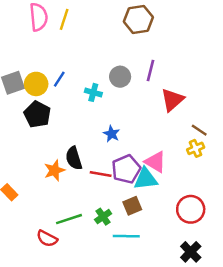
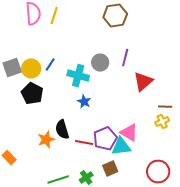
cyan cross: (93, 92) -> (78, 76), size x1.5
brown line: (199, 130) -> (165, 107), turned -32
blue star: (112, 134) -> (84, 102), moved

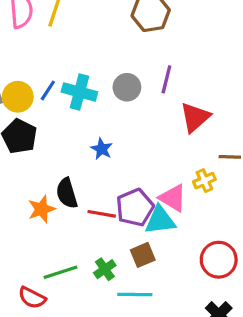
cyan cross: (78, 76) -> (79, 92), moved
yellow cross: (162, 122) -> (204, 181), moved

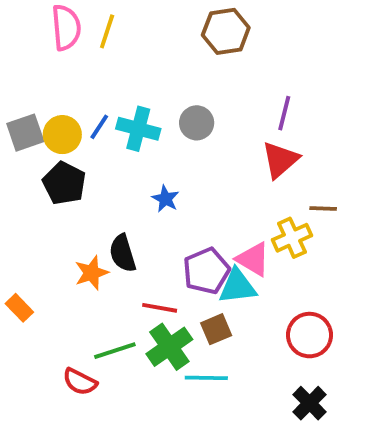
purple line: (166, 79) -> (284, 113), moved
yellow cross: (204, 181) -> (292, 238), size x1.4
red line: (102, 214) -> (160, 308), moved
green cross: (105, 269) -> (169, 347), size x1.6

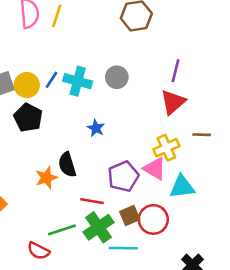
yellow cross: (292, 238) -> (166, 148), moved
cyan triangle: (237, 286) -> (182, 187), moved
red circle: (310, 335) -> (153, 219), moved

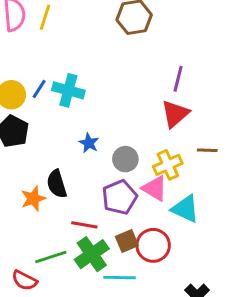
gray circle: (117, 77) -> (125, 159), moved
cyan triangle: (182, 187) -> (185, 209), turned 32

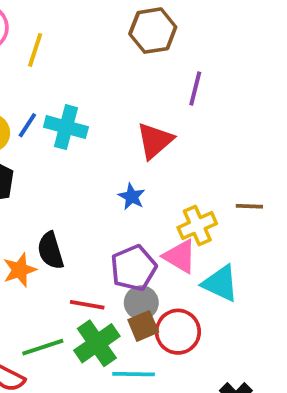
yellow line: (45, 17) -> (35, 50), moved
purple line: (178, 79) -> (195, 88), moved
red triangle: (175, 114) -> (155, 141), moved
blue star: (89, 143) -> (132, 197), moved
gray circle: (125, 159) -> (141, 303), moved

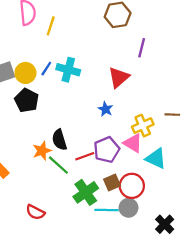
gray circle: (141, 303) -> (128, 208), moved
red line: (87, 305) -> (85, 156), moved, turned -30
green line: (43, 347) -> (58, 165), moved, turned 60

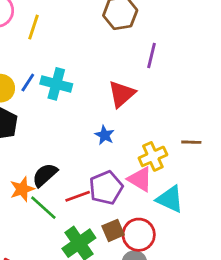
black semicircle: (59, 140) -> (45, 175), turned 65

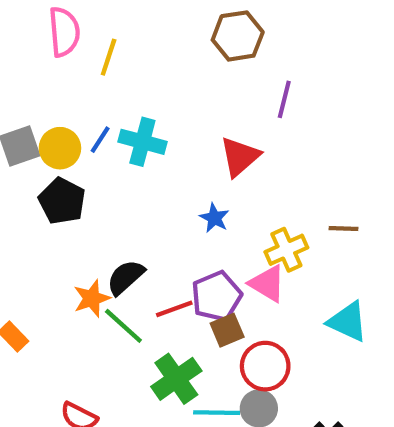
cyan triangle: (170, 199) -> (348, 322), moved
brown square: (113, 230) -> (227, 330), moved

